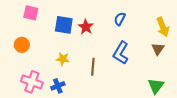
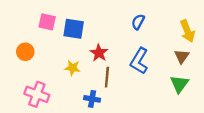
pink square: (31, 13) -> (47, 22), moved
red star: (86, 27) -> (99, 53), moved
blue cross: (58, 86) -> (92, 99), moved, turned 32
green triangle: (156, 86) -> (179, 84), moved

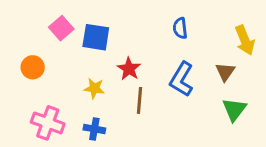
pink square: (47, 22) -> (61, 28), turned 36
blue semicircle: (138, 22) -> (180, 28), turned -35
brown triangle: (182, 56) -> (225, 72), moved
blue cross: (92, 99) -> (94, 129), moved

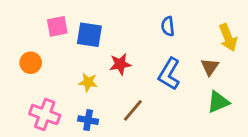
pink square: (61, 28) -> (57, 26), turned 30
red star: (129, 69) -> (120, 64), turned 30
brown line: (139, 100) -> (133, 110), moved, turned 35
green triangle: (234, 109) -> (218, 102), turned 30

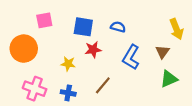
blue semicircle: (168, 26) -> (118, 27), moved, turned 112
blue square: (89, 35) -> (83, 27), moved
orange circle: (31, 63) -> (24, 49), size x1.6

